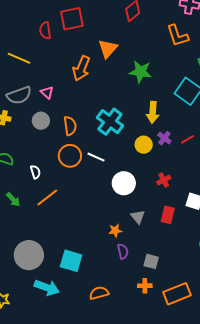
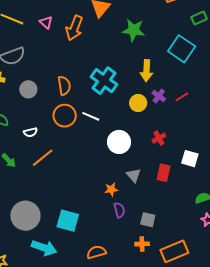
pink triangle: (47, 92) -> (46, 22), moved
gray circle: (41, 121) -> (28, 89), moved
white semicircle: (35, 172) -> (30, 132), turned 96

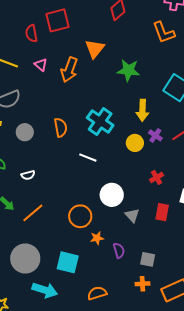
orange circle: (65, 116) -> (80, 216), moved
white circle: (119, 142) -> (112, 195), moved
orange line: (43, 158) -> (33, 213), moved
orange star: (111, 189) -> (97, 238), moved

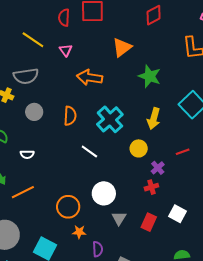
orange arrow: (69, 70) -> (90, 78), moved, turned 65
purple cross: (155, 135) -> (158, 168), moved

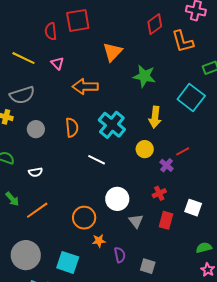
red diamond: (154, 15) -> (155, 24), moved
red line: (183, 152) -> (183, 151), moved
red cross: (151, 187) -> (159, 193), moved

